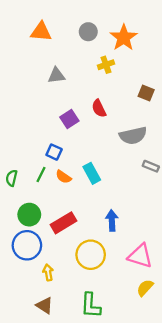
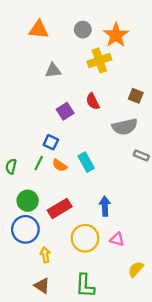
yellow cross: (106, 65) -> (99, 60), size x1.5
brown square: (146, 93) -> (136, 96), moved
pink triangle: (140, 256) -> (117, 239), moved, size x0.6

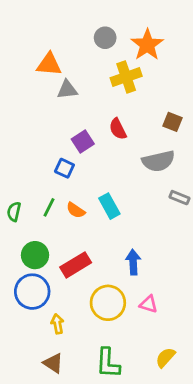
orange triangle: (39, 30) -> (49, 64), moved
blue square: (51, 142) -> (64, 168), moved
yellow semicircle: (136, 269) -> (165, 357), moved

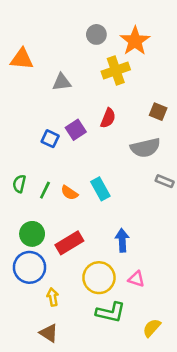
orange triangle: (49, 64) -> (22, 59), moved
red semicircle: (118, 129) -> (108, 118), turned -132
blue square: (64, 168) -> (50, 139), moved
green semicircle: (14, 212) -> (19, 184), moved
green L-shape: (108, 363) -> (111, 312), moved, turned -80

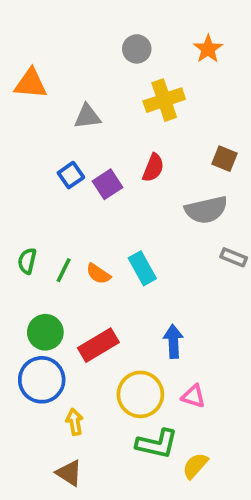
orange star: (135, 41) -> (208, 49), moved, size x0.7
blue square: (50, 139) -> (71, 175), moved, turned 30
yellow semicircle: (152, 328) -> (195, 466), moved

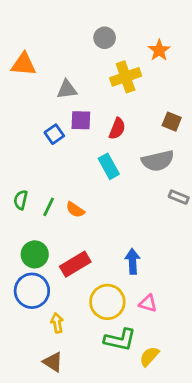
orange star: (208, 49) -> (159, 50), moved
purple square: (107, 184) -> (81, 120), moved, turned 35
cyan rectangle: (142, 268) -> (109, 166), moved

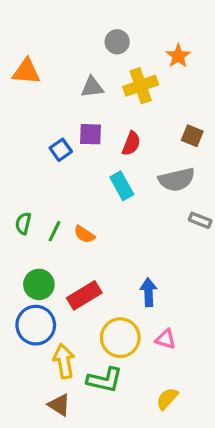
gray triangle: (67, 89) -> (92, 87), moved
yellow arrow: (57, 323) -> (64, 361), size x1.5
green L-shape: (120, 340) -> (105, 380), moved

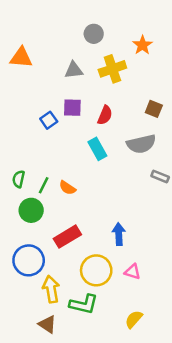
green circle: (39, 284) -> (31, 210), moved

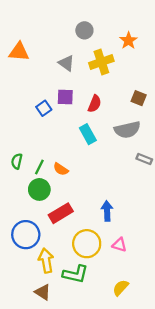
gray triangle: (74, 70) -> (66, 63), turned 42
green circle: (31, 210) -> (39, 189), moved

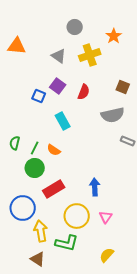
purple square: (65, 97) -> (58, 86), turned 35
blue square: (44, 108) -> (39, 96), turned -32
cyan rectangle: (88, 134) -> (63, 121), moved
pink triangle: (119, 245) -> (106, 217), turned 48

